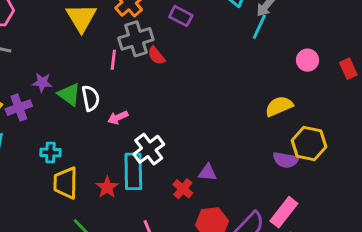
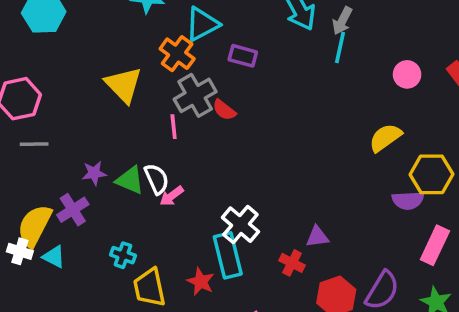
pink arrow: (118, 118) -> (172, 196), moved
cyan cross: (50, 152) -> (123, 255), turned 30
pink rectangle: (284, 212) -> (435, 245), moved

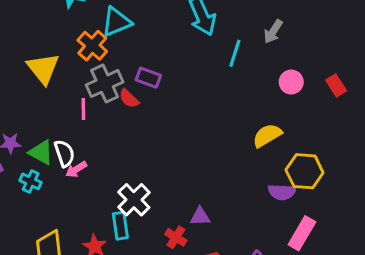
gray arrow: (342, 21) -> (273, 32), moved
purple rectangle: (243, 56) -> (148, 78), moved
cyan cross: (123, 255) -> (31, 181), moved
cyan rectangle: (228, 255) -> (120, 226), size x0.7

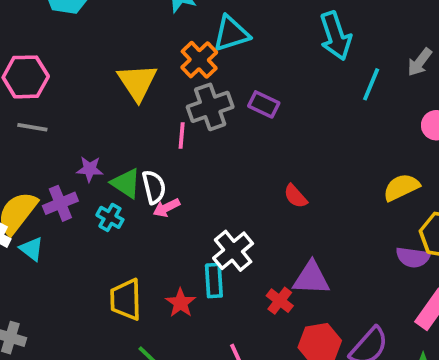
red semicircle: (129, 99) -> (295, 196), moved
purple triangle: (200, 217) -> (311, 278), size x1.5

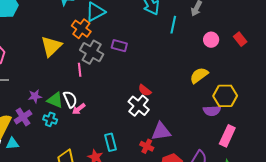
yellow triangle: (137, 82) -> (51, 46), turned 30
gray cross: (210, 107) -> (92, 52), turned -30
cyan triangle: (32, 249) -> (12, 144), turned -32
white cross: (233, 251) -> (139, 106), moved

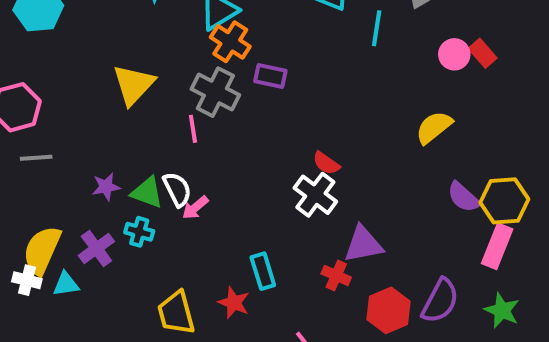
orange cross: (81, 29) -> (230, 42), moved
red rectangle: (240, 39) -> (483, 53), moved
yellow hexagon: (225, 96) -> (504, 201), moved
purple semicircle: (212, 111) -> (463, 197), turned 48
purple cross: (23, 117) -> (96, 248), moved

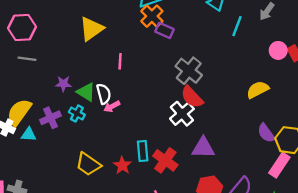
purple rectangle: (270, 76) -> (165, 30), moved
gray cross: (215, 92) -> (189, 71), moved
red semicircle: (326, 163) -> (192, 97), size x1.5
red cross: (336, 275) -> (165, 160), moved, size x1.5
yellow trapezoid: (176, 313) -> (88, 164), turned -52

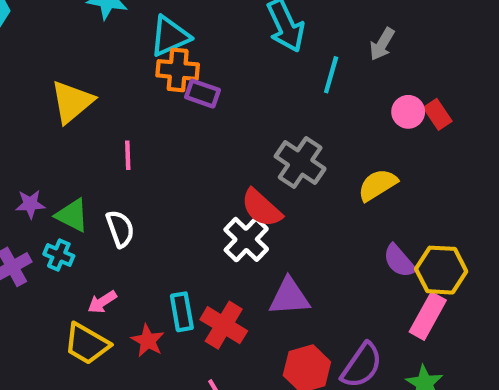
orange cross: (152, 16) -> (178, 70), turned -35
gray cross: (189, 71) -> (300, 162), moved
white semicircle: (104, 94) -> (120, 229), moved
pink arrow: (112, 106) -> (102, 302), moved

